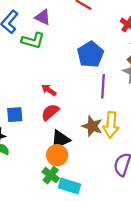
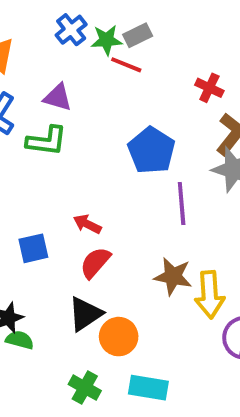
blue square: (15, 115) -> (33, 248), moved
yellow arrow: (111, 125) -> (210, 295), moved
black triangle: (60, 140) -> (85, 314), moved
green cross: (51, 175) -> (85, 388), moved

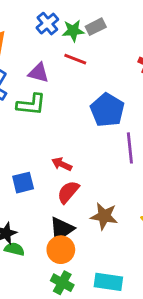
red line: (126, 65) -> (75, 59), moved
brown star: (173, 276) -> (104, 216), moved
orange circle: (119, 337) -> (61, 250), moved

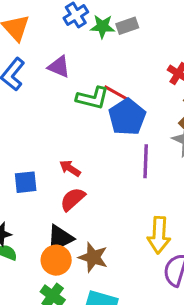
red line: (75, 59) -> (116, 93), moved
green L-shape: (31, 104) -> (92, 98), moved
brown star: (104, 216) -> (93, 257), moved

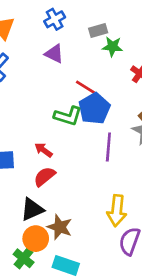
green star: (102, 27) -> (112, 47), moved
purple triangle: (59, 67) -> (54, 54), moved
green L-shape: (92, 98) -> (68, 116), moved
orange circle: (56, 260) -> (36, 239), moved

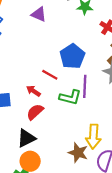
red line: (85, 87) -> (50, 75), moved
green L-shape: (68, 116) -> (70, 97), moved
brown star: (60, 227) -> (78, 153), moved

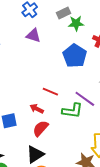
blue pentagon: (72, 56) -> (75, 56), moved
purple line: (85, 86) -> (85, 99), turned -50

